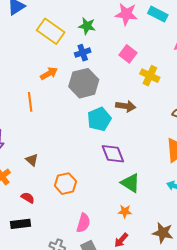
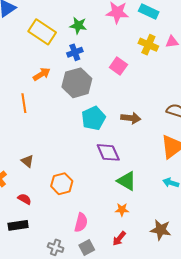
pink square: (128, 54) -> (118, 66), moved
yellow cross: (150, 76) -> (148, 45), moved
brown arrow: (126, 106) -> (131, 118), moved

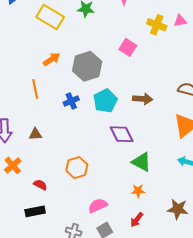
blue cross: (75, 52) -> (71, 101), moved
brown triangle: (27, 161) -> (35, 134), moved, turned -40
pink semicircle: (81, 222) -> (98, 206), turned -126

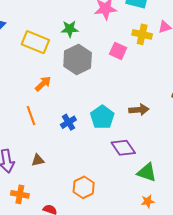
pink square: (128, 47) -> (118, 51), moved
gray hexagon: (87, 66) -> (78, 59), moved
orange cross: (13, 165) -> (20, 194), turned -30

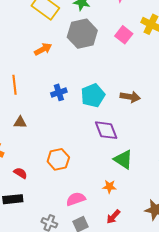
orange line: (31, 116) -> (15, 85), moved
orange star: (148, 201) -> (109, 187), moved

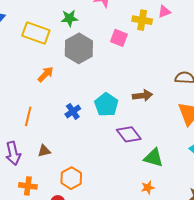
orange line: (15, 85) -> (28, 116), turned 36
orange hexagon: (58, 159) -> (71, 178), moved

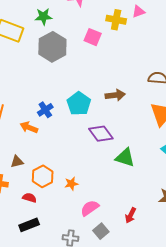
orange arrow: (46, 74) -> (29, 127), moved, turned -114
brown triangle: (44, 151) -> (17, 162), moved
orange star: (148, 188) -> (71, 184), moved

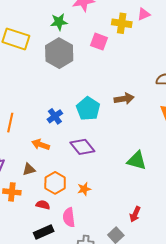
green star: (43, 17) -> (59, 22), moved
orange arrow: (29, 127) -> (41, 145), moved
purple diamond: (101, 134) -> (82, 147), moved
pink semicircle: (90, 208) -> (69, 217), moved, turned -60
red arrow: (131, 215) -> (135, 214), moved

